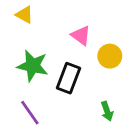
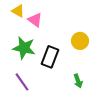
pink triangle: (81, 35) -> (35, 20), moved

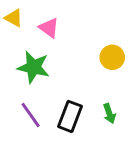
yellow triangle: (18, 11) -> (14, 18), moved
black rectangle: (50, 57) -> (70, 116), moved

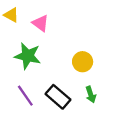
yellow circle: (112, 57) -> (83, 62), moved
black rectangle: (70, 116) -> (58, 97), turned -70

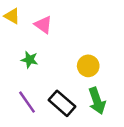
green star: (28, 56) -> (30, 60), size x0.6
green arrow: (91, 94) -> (97, 101), size x1.5

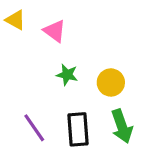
green star: (30, 60) -> (67, 75), moved
black rectangle: (62, 103) -> (78, 129), turned 45

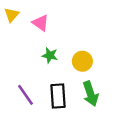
yellow triangle: (15, 20) -> (12, 15), turned 42

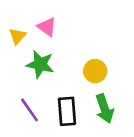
yellow triangle: (12, 15) -> (17, 36), moved
green star: (50, 55) -> (40, 64), moved, size x1.5

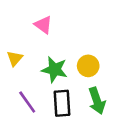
yellow triangle: (17, 36) -> (15, 58), moved
green star: (40, 64) -> (55, 70), moved

